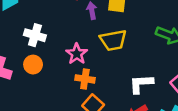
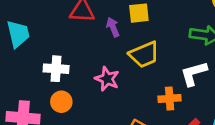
orange cross: (85, 79) -> (170, 99), moved
white L-shape: (141, 84) -> (194, 73), moved

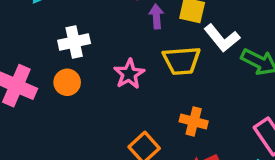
white cross: (56, 69) -> (74, 42), turned -35
white L-shape: (194, 73) -> (222, 38), moved, turned -132

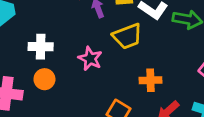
white cross: (74, 42) -> (41, 47), turned 30

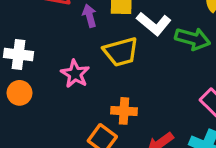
orange cross: (151, 80) -> (124, 111), moved

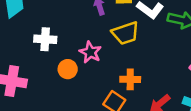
orange circle: (20, 93) -> (68, 69), moved

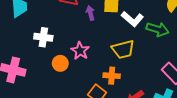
yellow trapezoid: (125, 33) -> (123, 49), moved

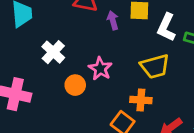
white L-shape: (132, 19) -> (166, 27), turned 75
white cross: (43, 37) -> (53, 52), turned 36

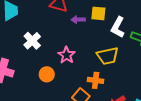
purple arrow: (113, 20) -> (78, 20), turned -80
orange circle: (75, 85) -> (47, 74), moved

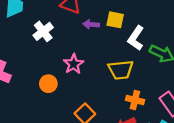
white cross: (32, 41) -> (43, 31), moved
orange cross: (96, 80) -> (135, 100), moved

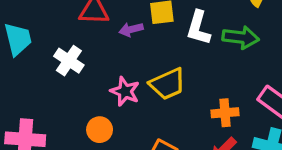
yellow trapezoid: (121, 70) -> (168, 84), moved

